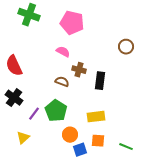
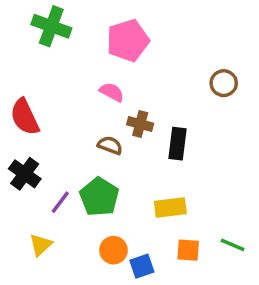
pink pentagon: (72, 23) -> (128, 40), turned -30
orange circle: (70, 135) -> (114, 250), moved
orange square: (98, 141) -> (188, 250), moved
green line: (126, 147) -> (233, 245), moved

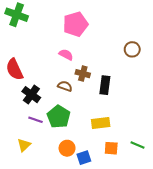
green cross: (51, 26) -> (17, 15), moved
black cross: (25, 174) -> (31, 95), moved
purple line: (60, 202) -> (36, 120), turned 72

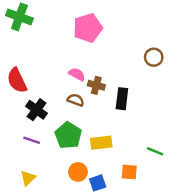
pink semicircle: (66, 55) -> (77, 74), moved
purple line: (36, 120) -> (32, 140), moved
yellow rectangle: (101, 123) -> (101, 143), moved
yellow triangle: (24, 145) -> (28, 178), moved
green line: (137, 145) -> (155, 151), moved

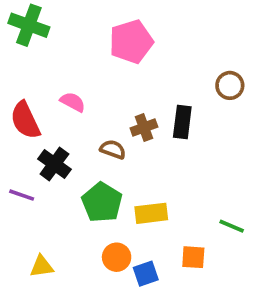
pink semicircle: (77, 74) -> (73, 102), moved
brown cross: (96, 85) -> (144, 127), turned -35
black rectangle: (122, 99) -> (182, 122), moved
purple line: (32, 140) -> (22, 195), moved
yellow triangle: (28, 178) -> (42, 266), turned 35

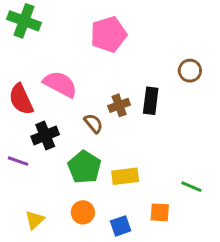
pink semicircle: (73, 102) -> (60, 84), size x1.6
brown semicircle: (113, 149) -> (93, 123), turned 30
black cross: (54, 164) -> (45, 135), turned 32
orange circle: (117, 257) -> (83, 212), moved
yellow triangle: (42, 266) -> (35, 220), turned -35

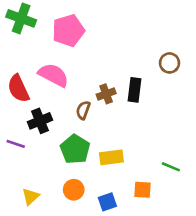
pink pentagon: (108, 34) -> (68, 31), moved
brown semicircle: (93, 123) -> (83, 110), turned -120

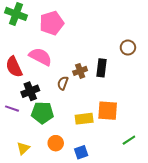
green pentagon: (75, 149) -> (42, 113), moved, turned -30
green line: (171, 167) -> (129, 140), moved, turned -56
orange square: (143, 190) -> (108, 111), moved, size x1.5

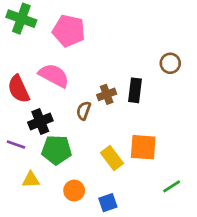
pink pentagon: (52, 23) -> (69, 31), turned 30
yellow rectangle: (84, 119) -> (112, 158), turned 60
yellow triangle: (23, 148) -> (31, 180), moved, turned 40

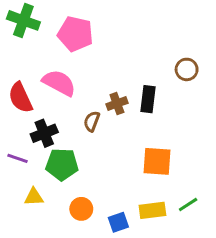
yellow rectangle: (112, 158) -> (152, 210), moved, turned -60

